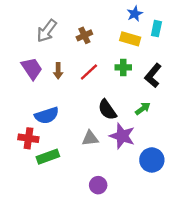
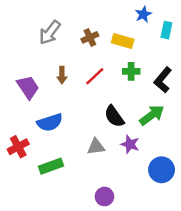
yellow rectangle: (130, 39) -> (123, 41), moved
purple trapezoid: (32, 69) -> (28, 87), moved
green arrow: (143, 109) -> (152, 115), size x1.5
purple star: (122, 136) -> (130, 144), size x0.7
red cross: (28, 138) -> (18, 147), moved, turned -36

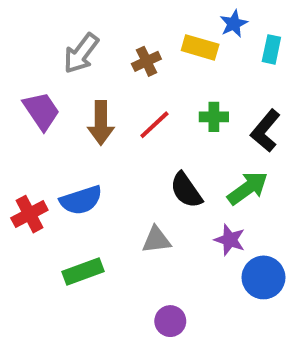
yellow rectangle: (123, 41) -> (200, 47), moved
brown arrow: (62, 75) -> (101, 123), size x1.5
purple trapezoid: (28, 87) -> (41, 111), moved
purple star: (130, 144) -> (230, 240), moved
red cross: (18, 147) -> (29, 214), moved

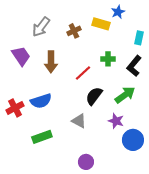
cyan rectangle: (271, 49) -> (139, 38), moved
red line: (154, 125) -> (83, 73), moved
black semicircle: (186, 190) -> (94, 96), turned 72
gray triangle: (156, 240) -> (79, 121), turned 35

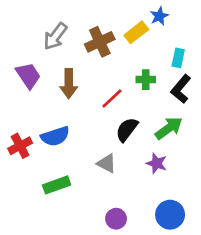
yellow rectangle: (101, 24) -> (136, 32), turned -54
brown cross: (74, 31) -> (100, 42), size x1.5
cyan rectangle: (139, 38) -> (178, 58), moved
blue circle: (133, 140) -> (170, 215), moved

